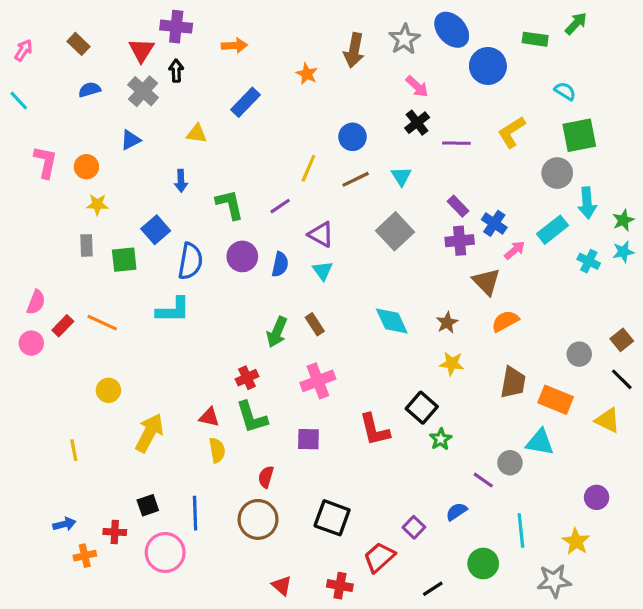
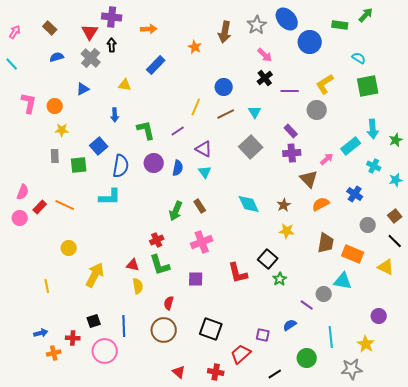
gray circle: (557, 173) -> (317, 110), moved
blue cross: (494, 223) -> (355, 194), moved
cyan star: (623, 252) -> (396, 180), moved
purple square: (414, 527) -> (263, 335), turned -32

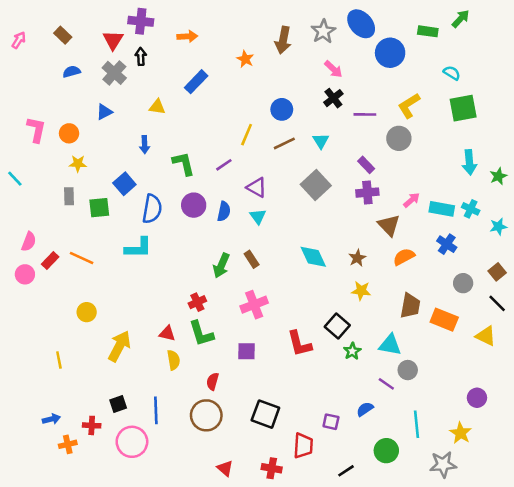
cyan line: (12, 64) -> (15, 179), moved
cyan rectangle: (351, 146) -> (442, 209), moved, turned 48
cyan triangle: (343, 281) -> (390, 345), moved
red trapezoid: (241, 354) -> (303, 446), turned 135

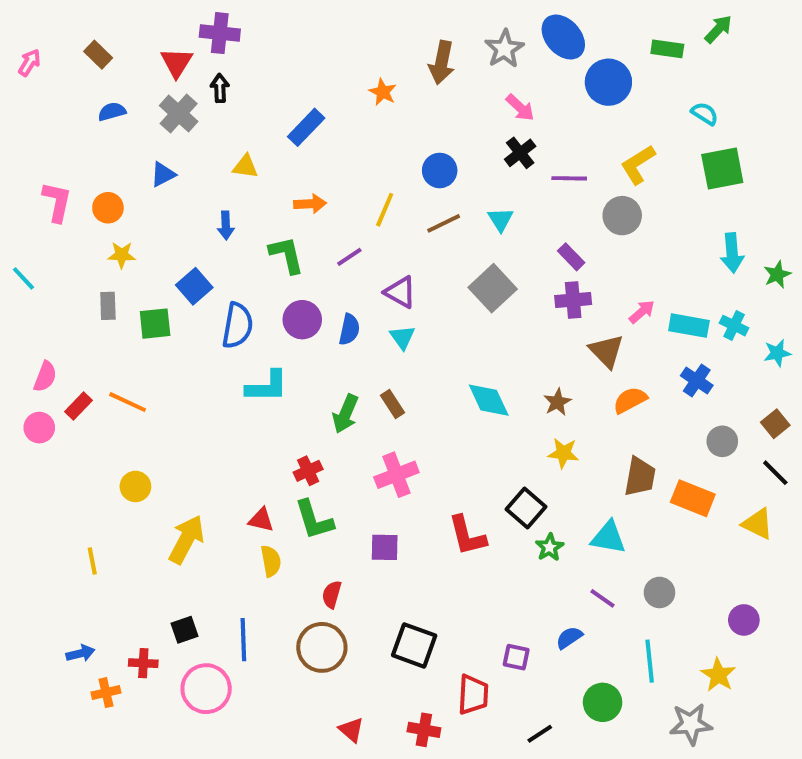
orange arrow: (187, 36) -> (310, 204), moved
cyan L-shape: (138, 248) -> (267, 386), moved
gray circle: (408, 370) -> (659, 592), moved

